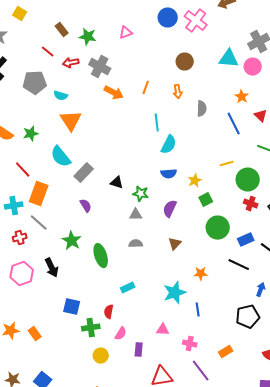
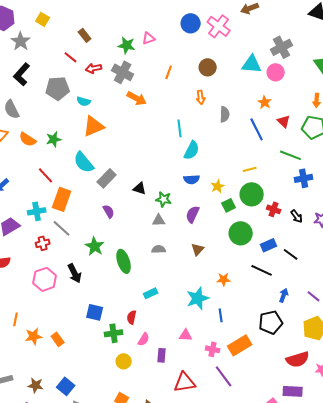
green star: (88, 37) -> (127, 45), moved
orange line: (146, 88) -> (169, 72), moved
orange triangle: (71, 121) -> (94, 126), turned 40
green circle: (248, 180) -> (252, 194), moved
orange rectangle: (226, 352) -> (240, 345), moved, size x1.6

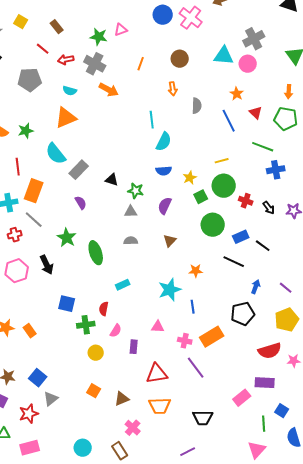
yellow square: (43, 19) -> (21, 22), moved
cyan semicircle: (84, 101) -> (70, 91), moved
red line: (46, 175) -> (18, 167), turned 36

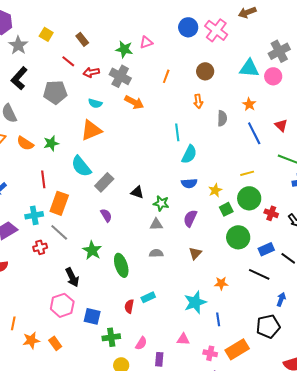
orange star: (237, 94) -> (249, 104), moved
pink hexagon: (17, 271) -> (62, 305), moved
red semicircle: (104, 309) -> (129, 306), moved

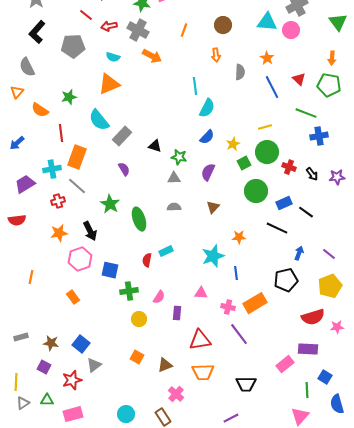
orange semicircle: (25, 143) -> (40, 110), moved
blue semicircle: (189, 183) -> (207, 137), turned -42
orange star: (31, 340) -> (59, 233), moved

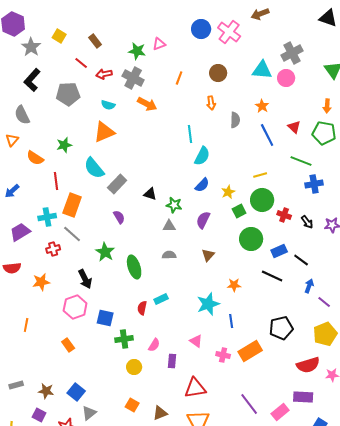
orange star: (59, 233) -> (41, 282), moved
blue arrow: (299, 253) -> (309, 286), moved
pink triangle: (201, 293) -> (196, 341), turned 32
purple line: (239, 334) -> (249, 404), moved

